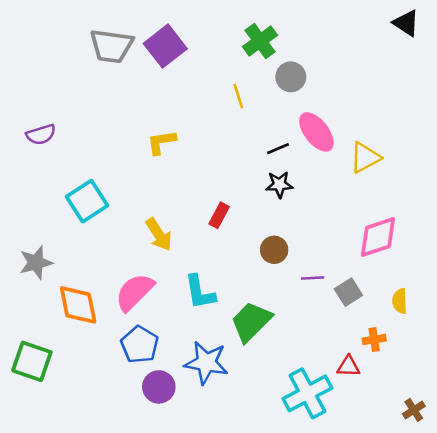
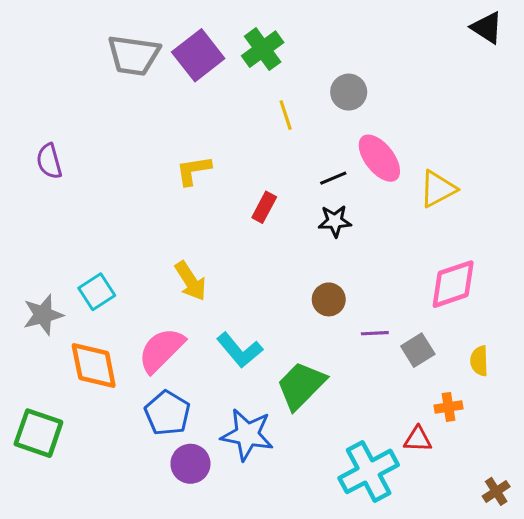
green cross: (260, 41) -> (263, 49), moved
purple semicircle: (41, 134) -> (49, 161), turned 92
cyan square: (87, 201) -> (97, 292), moved, size x0.7
red rectangle: (219, 215) -> (264, 207), moved
cyan L-shape: (200, 292) -> (240, 350), turned -30

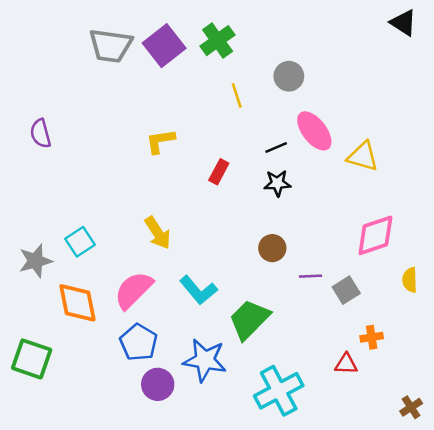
yellow triangle: (438, 189) -> (363, 156), turned 44
yellow semicircle: (479, 361) -> (410, 280), moved
cyan cross: (369, 471) -> (279, 391), moved

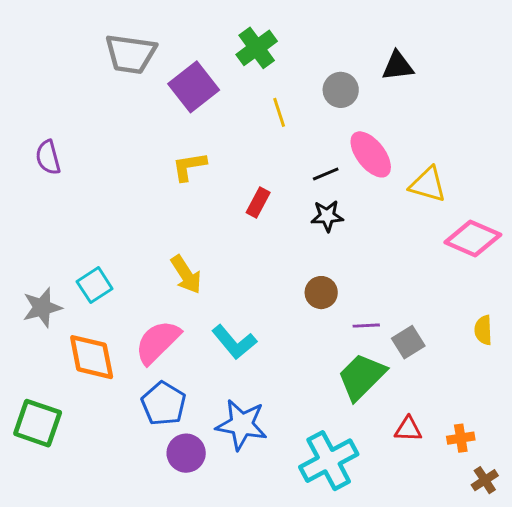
black triangle: (403, 23) -> (398, 66), moved, turned -40
purple square: (164, 46) -> (194, 87), moved
pink diamond: (375, 235) -> (473, 238), moved, turned 42
green trapezoid: (249, 319) -> (362, 377), moved
orange cross: (372, 337) -> (461, 438), moved

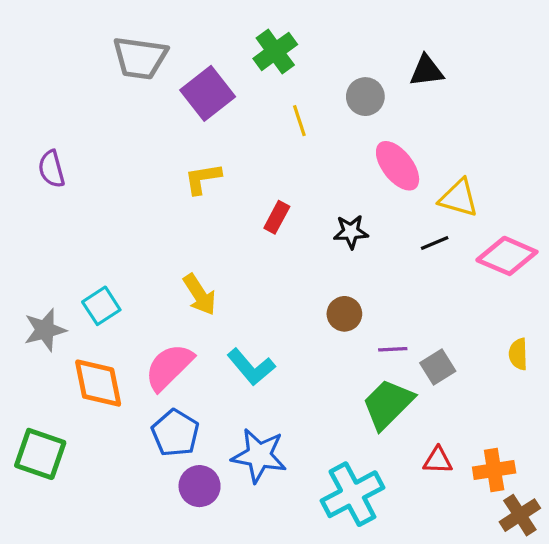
black line: (326, 174) -> (435, 243), moved
orange cross: (461, 438) -> (494, 470), size x1.4
brown cross: (485, 480) -> (520, 515), size x1.4

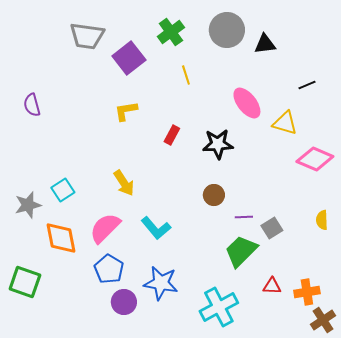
gray circle: (365, 97) -> (227, 30), moved, size x1.5
black star: (351, 232) -> (218, 144), size x1.4
black line: (435, 243) -> (307, 85), moved

